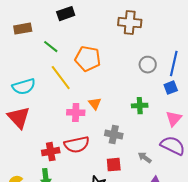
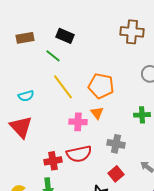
black rectangle: (66, 14) -> (65, 36), moved, turned 42
orange pentagon: (88, 59) -> (101, 86), moved
cyan semicircle: (24, 87) -> (26, 96), size x0.7
red square: (114, 165) -> (116, 174), turned -35

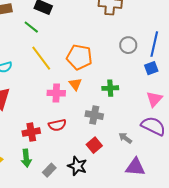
green cross: (142, 115) -> (110, 88), moved
red semicircle: (79, 154) -> (57, 125), size x0.7

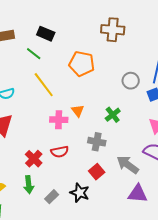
gray circle: (128, 45) -> (131, 81), moved
orange pentagon: (79, 57) -> (82, 64), moved
green cross: (110, 88) -> (113, 115), turned -35
red cross: (31, 132) -> (34, 159), turned -36
gray arrow: (125, 138) -> (128, 165), size x1.6

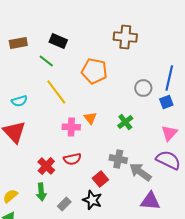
gray cross: (97, 142) -> (118, 159), moved
red square: (97, 172) -> (100, 179), moved

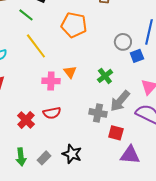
blue square: (166, 102) -> (137, 56), moved
gray arrow: (140, 172) -> (120, 101), moved, turned -85
red square: (100, 179) -> (116, 133), moved, turned -35
green arrow: (41, 192) -> (21, 157), moved

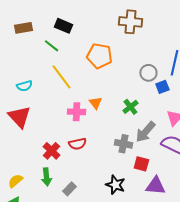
black star: (72, 154) -> (115, 185), moved
green arrow: (21, 157) -> (46, 177), moved

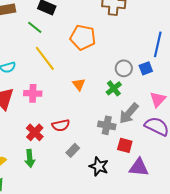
gray circle: (148, 73) -> (124, 68), moved
pink cross: (76, 112) -> (33, 93), moved
gray rectangle: (69, 189) -> (73, 150), moved

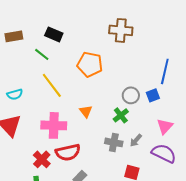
pink cross: (33, 93) -> (54, 125), moved, size x1.4
gray arrow: (129, 113) -> (136, 140), size x0.6
red semicircle: (61, 125) -> (68, 152), size x1.4
gray cross: (107, 125) -> (114, 142), moved

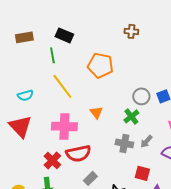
brown cross: (121, 30) -> (131, 31), size x0.6
green line: (42, 54) -> (52, 55), turned 42

